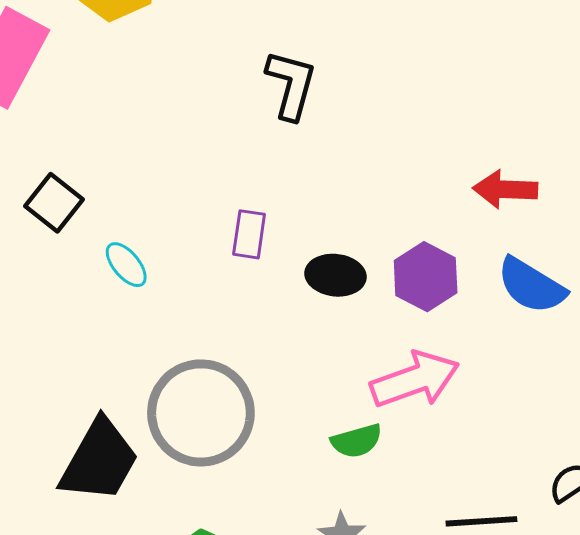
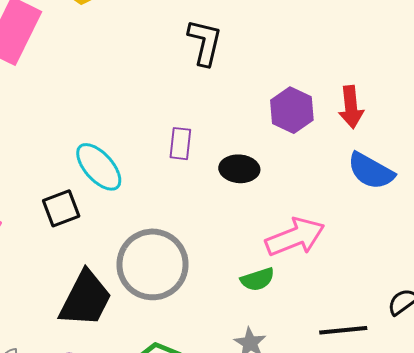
red arrow: (505, 189) -> (351, 107), turned -96
black square: (54, 203) -> (61, 208), moved, turned 33
cyan ellipse: (126, 265) -> (99, 167), size x1.6
purple hexagon: (426, 277) -> (292, 110), moved

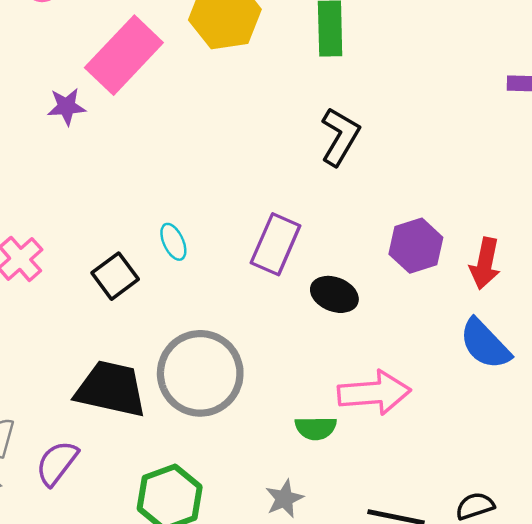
purple rectangle: (180, 144) -> (276, 244), size x1.5
cyan ellipse: (99, 167) -> (173, 242), size x0.6
black square: (61, 208) -> (115, 276), turned -33
black trapezoid: (86, 299) -> (111, 389), turned -122

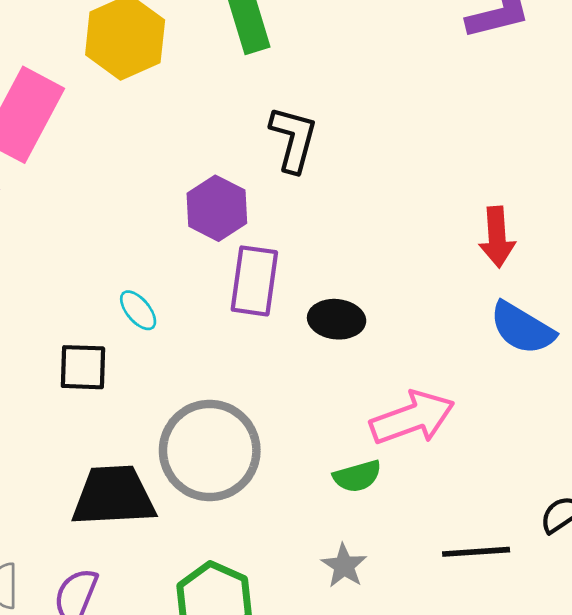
purple hexagon: (416, 246) -> (217, 208), moved
black square: (115, 276) -> (83, 367), turned -36

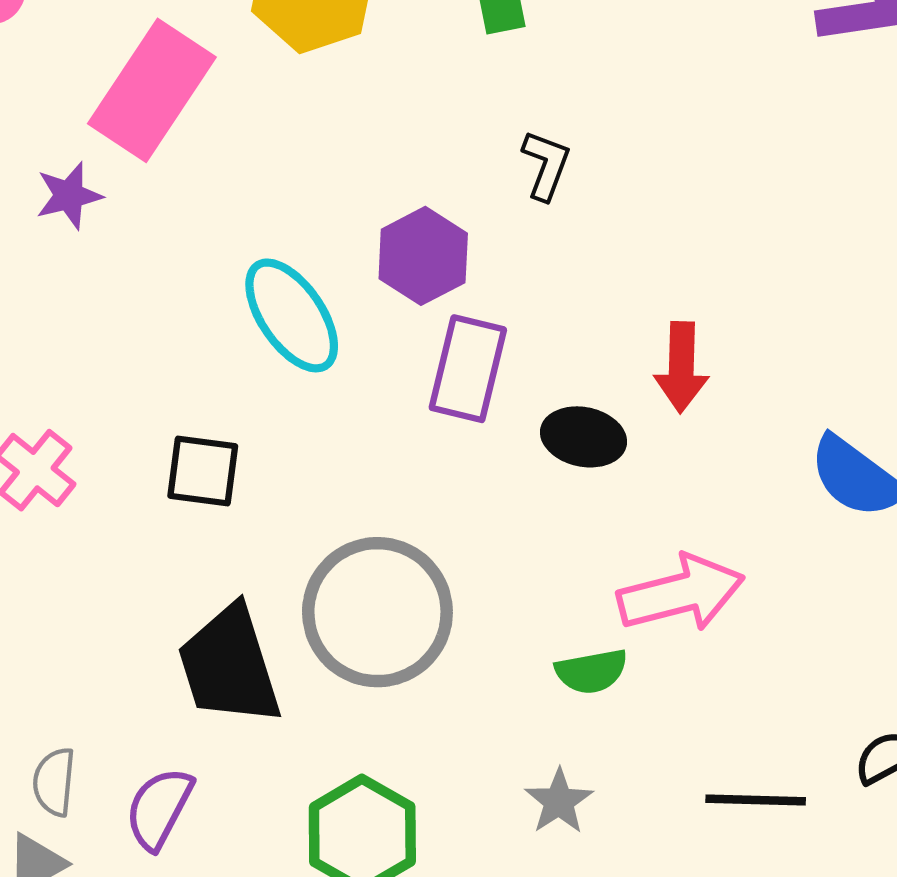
black L-shape: (293, 139) -> (546, 165), size x0.7
red arrow: (497, 237) -> (681, 367), moved
cyan ellipse: (138, 310) -> (292, 315), moved, size x1.8
black trapezoid: (114, 496) -> (229, 666), turned -110

